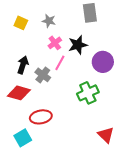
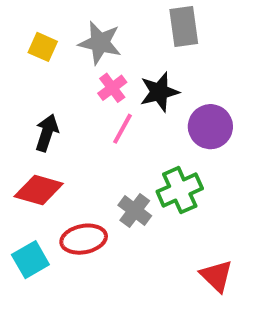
gray star: (49, 21) -> (100, 43), size x1.5
gray cross: (43, 75) -> (135, 210), moved
cyan square: (23, 138) -> (30, 260), moved

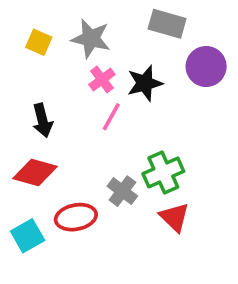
gray rectangle: (184, 26) -> (167, 24), turned -66
purple circle: (210, 127) -> (206, 66), moved
black arrow: (47, 133) -> (42, 120), turned 148
red triangle: (217, 276) -> (174, 217), moved

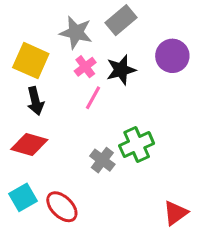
gray rectangle: (167, 24) -> (121, 20), moved, turned -56
yellow square: (39, 42) -> (31, 61), moved, size x1.6
red ellipse: (76, 217) -> (62, 207), moved, turned 56
red triangle: (174, 217) -> (175, 213), moved, turned 40

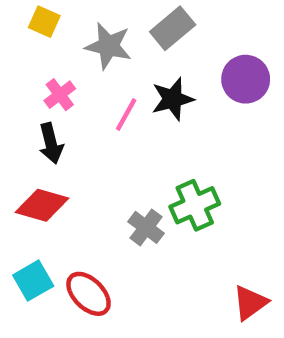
yellow square: (31, 61) -> (44, 22), moved, size x0.6
pink cross: (85, 67) -> (60, 95), moved
pink line: (93, 98) -> (126, 115), moved

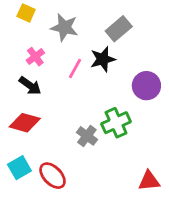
gray rectangle: (173, 28) -> (119, 29), moved
purple circle: (246, 79) -> (146, 86), moved
black arrow: (51, 143) -> (30, 86), turned -40
red triangle: (250, 303) -> (149, 181), turned 30

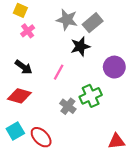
gray star: (64, 27) -> (67, 20), moved
pink cross: (35, 57) -> (28, 31), moved
pink line: (75, 68) -> (59, 72), moved

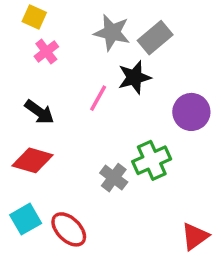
pink line: (59, 72) -> (98, 98), moved
red triangle: (116, 141) -> (195, 236), turned -30

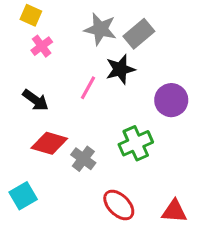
red diamond: (32, 160) -> (49, 143), moved
gray cross: (114, 178) -> (83, 159), moved
red ellipse: (69, 229) -> (119, 205), moved
red triangle: (195, 236) -> (174, 211), turned 40

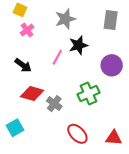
gray star: (100, 29) -> (65, 19), turned -30
gray rectangle: (139, 34) -> (111, 20), moved, turned -42

